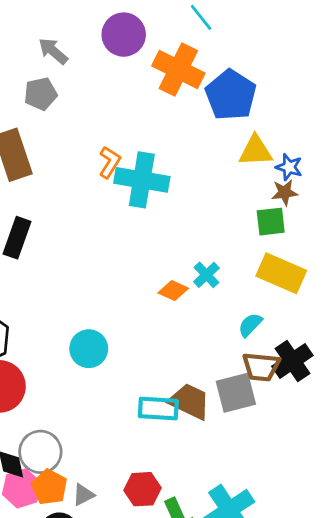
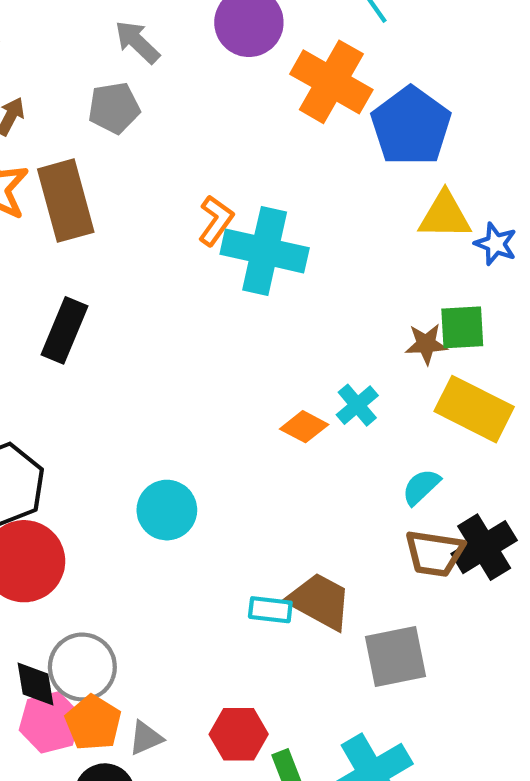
brown star: (285, 192) -> (426, 344), moved
gray square: (236, 393) -> (395, 657), moved
cyan rectangle: (158, 409) -> (270, 610), size x0.7

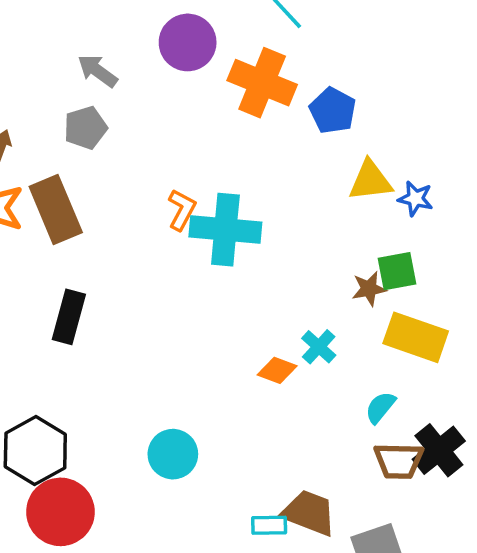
blue pentagon: (411, 126) -> (333, 111), size x0.7

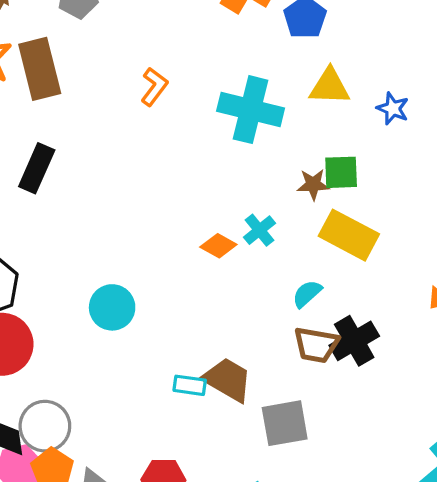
blue star: (415, 199) -> (393, 108), moved
cyan cross: (225, 230) -> (251, 110), moved

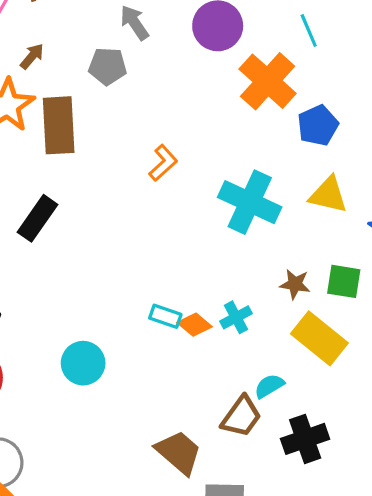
green square: (341, 172) -> (344, 281), moved
brown trapezoid: (316, 345) -> (241, 417), moved, turned -75
cyan rectangle: (190, 385) -> (165, 316), moved

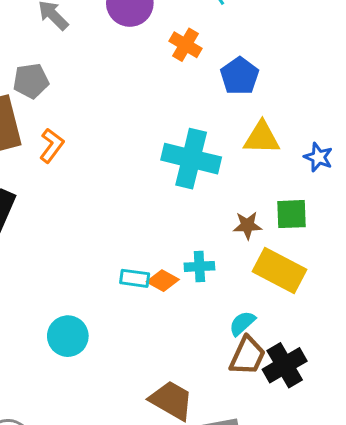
gray pentagon: (108, 66) -> (31, 81), moved
orange cross: (268, 81) -> (186, 45), size x0.6
orange L-shape: (163, 163) -> (52, 145), moved
cyan cross: (236, 317) -> (199, 266), turned 36
brown trapezoid: (241, 417) -> (247, 356), moved

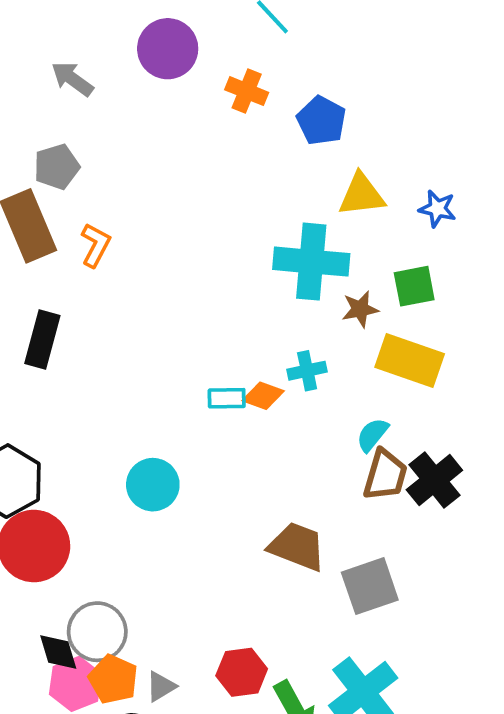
cyan cross: (191, 159) -> (311, 262), moved

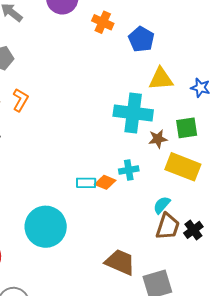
black cross: (434, 480) -> (193, 230), size x0.7
cyan circle: (153, 485) -> (46, 227), size x1.5

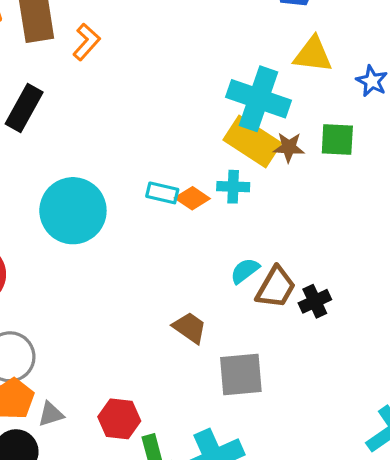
yellow rectangle: (183, 167) -> (252, 142), moved
cyan semicircle: (162, 205) -> (245, 271), moved
cyan circle: (46, 227) -> (73, 211), moved
brown trapezoid: (120, 262) -> (190, 328), size x0.7

